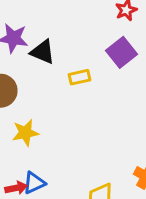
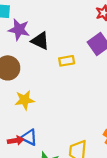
blue triangle: (34, 183) -> (29, 137), turned 48

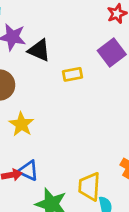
yellow star: (25, 100) -> (21, 124), turned -30

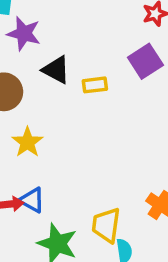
black triangle: (39, 50) -> (56, 70), moved

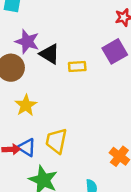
purple star: (24, 34) -> (27, 42), moved
yellow trapezoid: (106, 225) -> (56, 141), moved

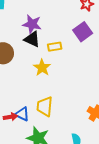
purple star: (27, 42) -> (32, 24), moved
yellow star: (26, 105) -> (42, 68), moved

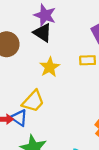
yellow rectangle: (55, 47) -> (88, 60), moved
yellow trapezoid: (45, 106) -> (33, 101), moved, turned -150

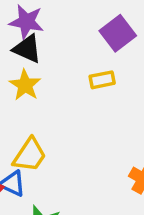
yellow star: (50, 67) -> (25, 85), moved

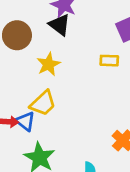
yellow star: (25, 85) -> (48, 64), moved

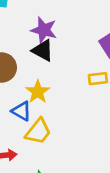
blue triangle: (25, 121) -> (22, 111), moved

